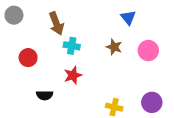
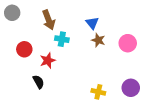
blue triangle: (128, 18) -> (92, 23), moved
red star: (73, 75) -> (48, 60), moved
black semicircle: (45, 95) -> (39, 82), turned -120

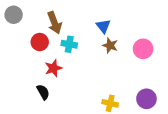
red circle: (24, 49) -> (40, 42), moved

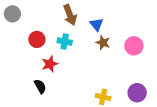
brown arrow: (54, 23) -> (70, 15), moved

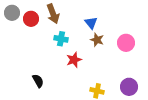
brown arrow: (70, 15) -> (53, 14), moved
red circle: (37, 39) -> (31, 19), moved
red star: (50, 64) -> (74, 60), moved

